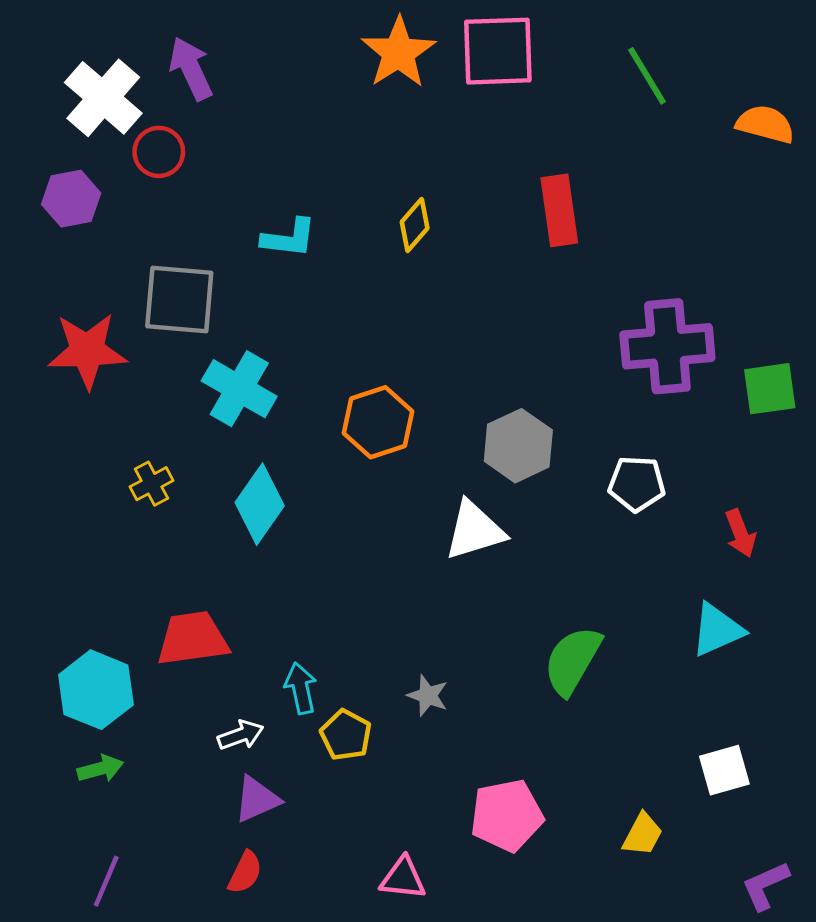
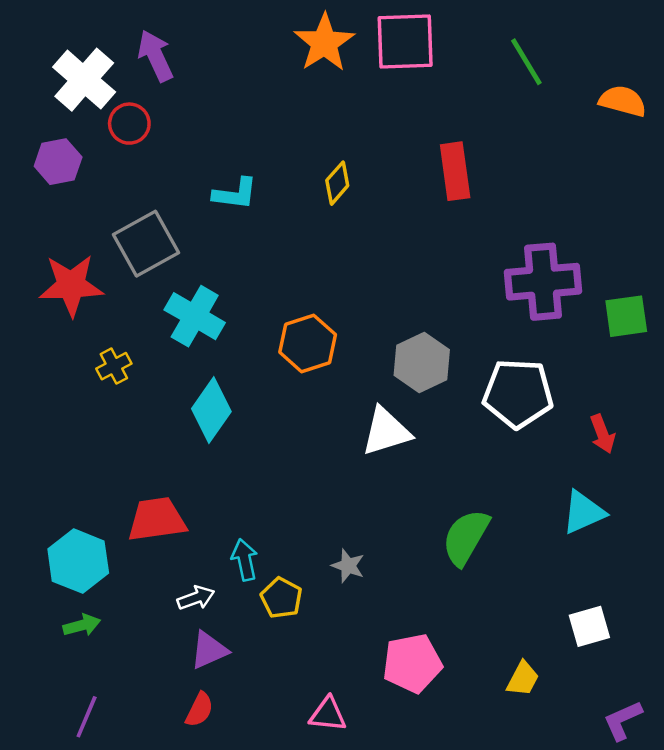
gray square: (179, 300) -> (146, 244), turned -34
yellow cross: (152, 484) -> (114, 366), moved
white pentagon: (637, 484) -> (518, 393), size x1.5

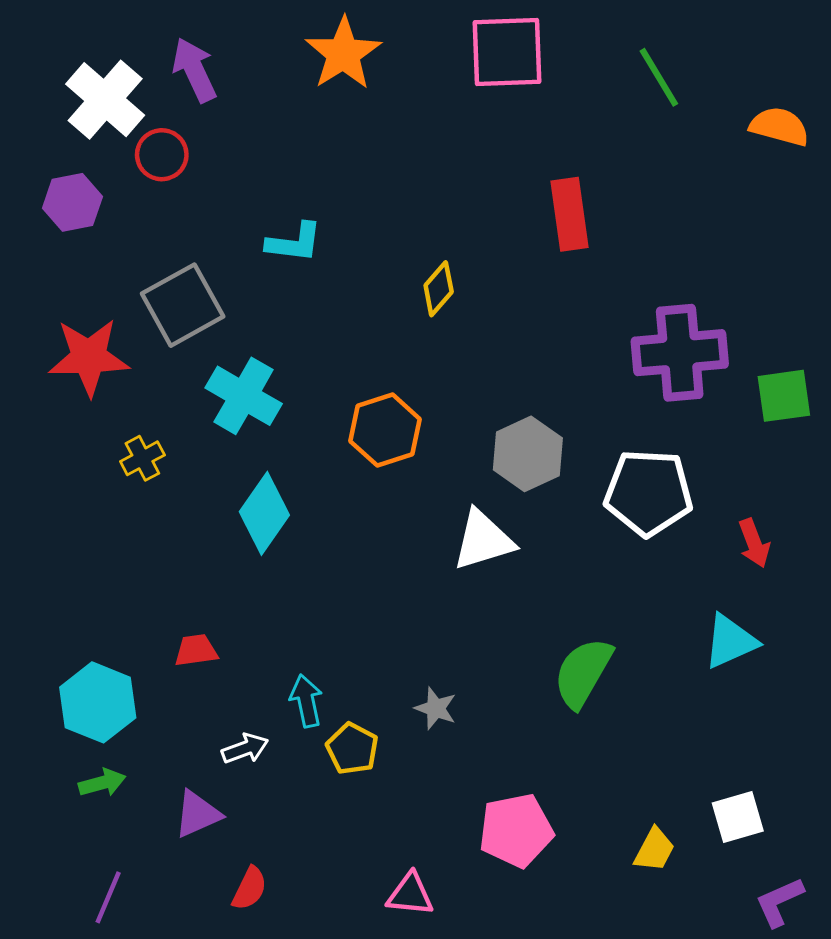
orange star: (324, 43) -> (343, 54), moved
yellow diamond: (337, 183) -> (439, 289), moved
red trapezoid: (157, 519) -> (196, 650), size x0.6
white square: (589, 626) -> (738, 817), moved
purple triangle: (209, 650) -> (197, 814), moved

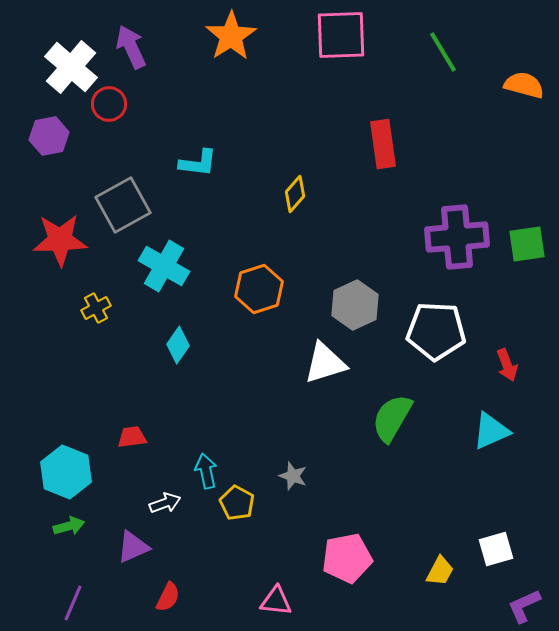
green square: (784, 396) -> (527, 244), moved
cyan diamond: (264, 513) -> (178, 345), size x0.7
green semicircle: (583, 673) -> (392, 418), moved

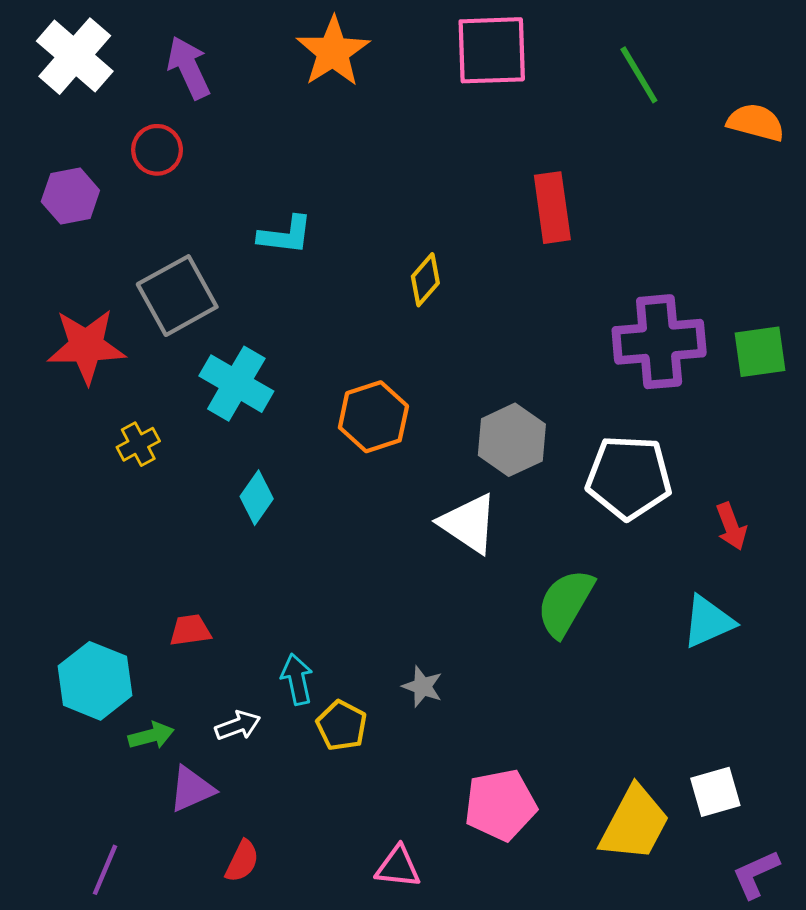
white cross: (71, 67) -> (75, 56), moved
white triangle: (325, 363) -> (469, 524), turned 51
green arrow: (69, 526) -> (151, 736), moved
yellow trapezoid: (440, 571) -> (635, 824), size x1.8

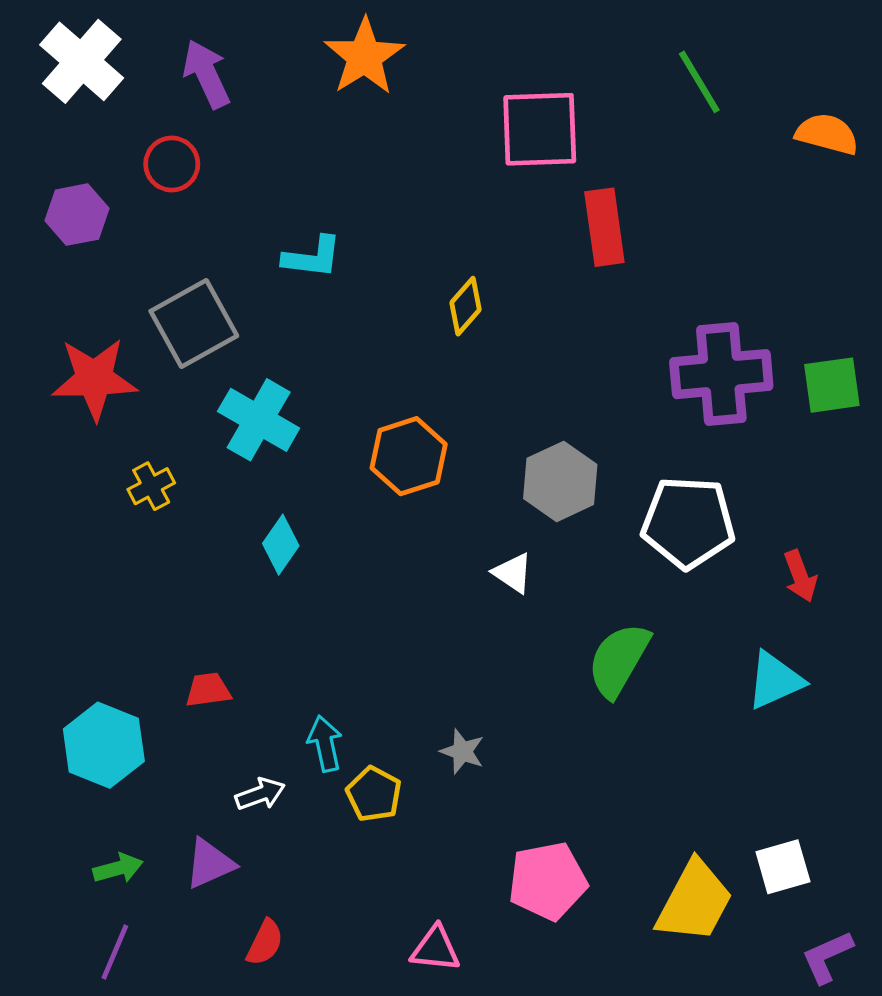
pink square: (492, 50) -> (540, 129), moved
white triangle: (469, 524) -> (513, 573), size x0.6
green arrow: (151, 736) -> (118, 868), moved

